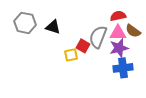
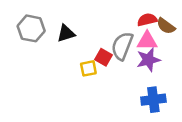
black triangle: (53, 27) -> (66, 33), turned -35
brown semicircle: (133, 31) -> (166, 26), moved
blue cross: (123, 68) -> (153, 100), moved

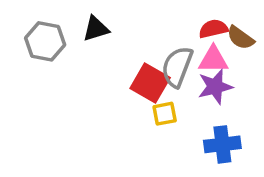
black triangle: (66, 33) -> (96, 29), moved
red square: (103, 57) -> (150, 83), size x1.5
yellow square: (88, 68) -> (165, 114), moved

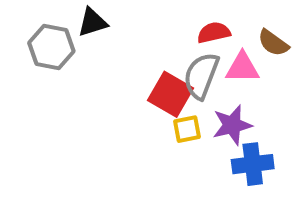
black triangle: (96, 29) -> (92, 22), moved
red semicircle: (213, 29) -> (214, 33), moved
purple star: (215, 87) -> (232, 125), moved

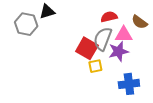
purple star: (232, 125) -> (118, 51), moved

